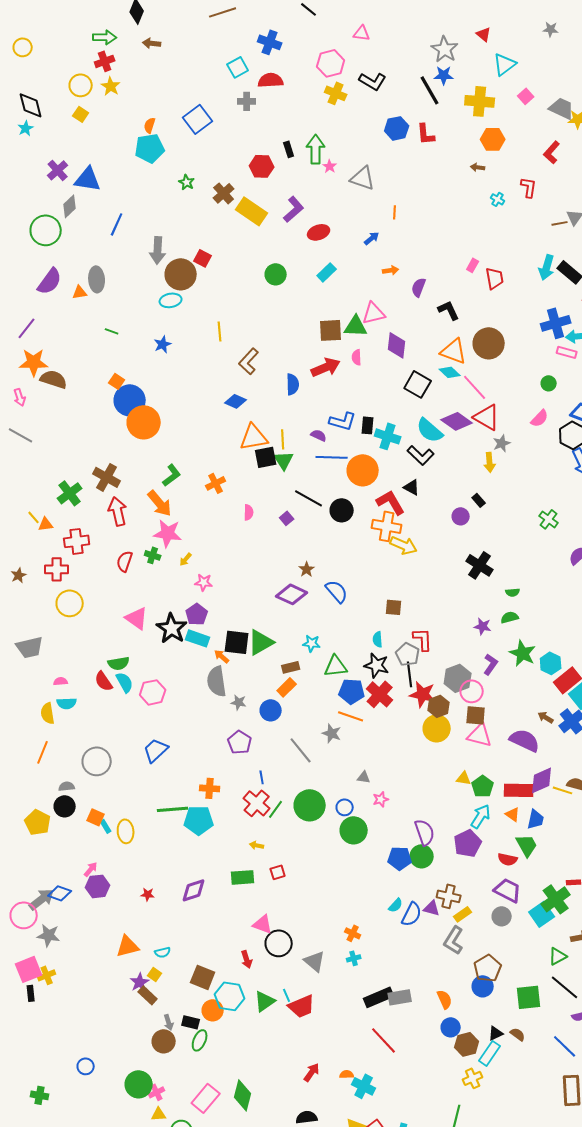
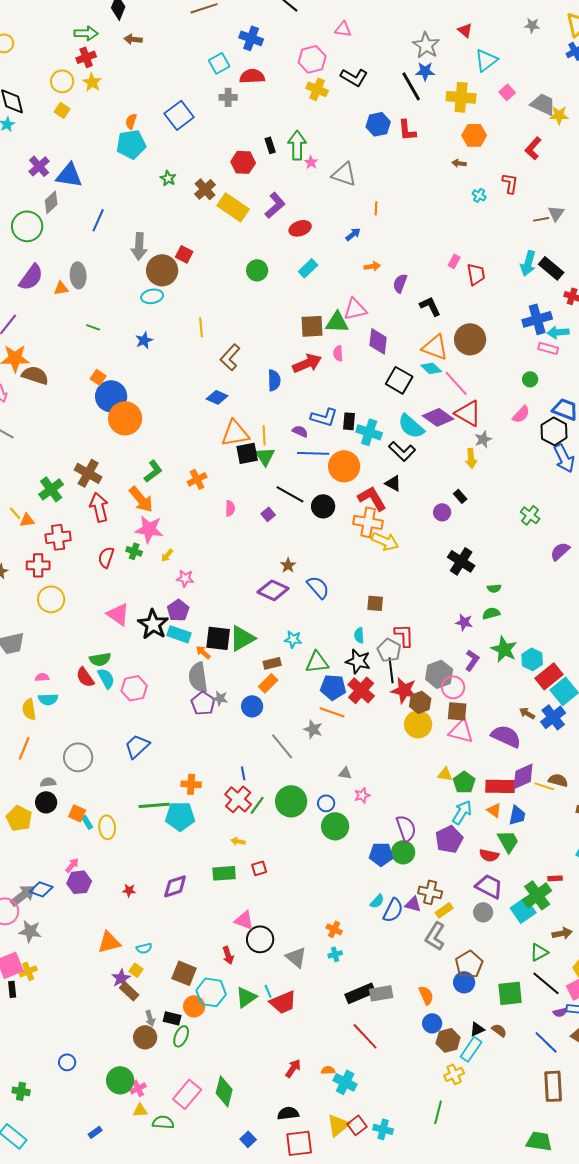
purple pentagon: (240, 742) -> (203, 703), moved

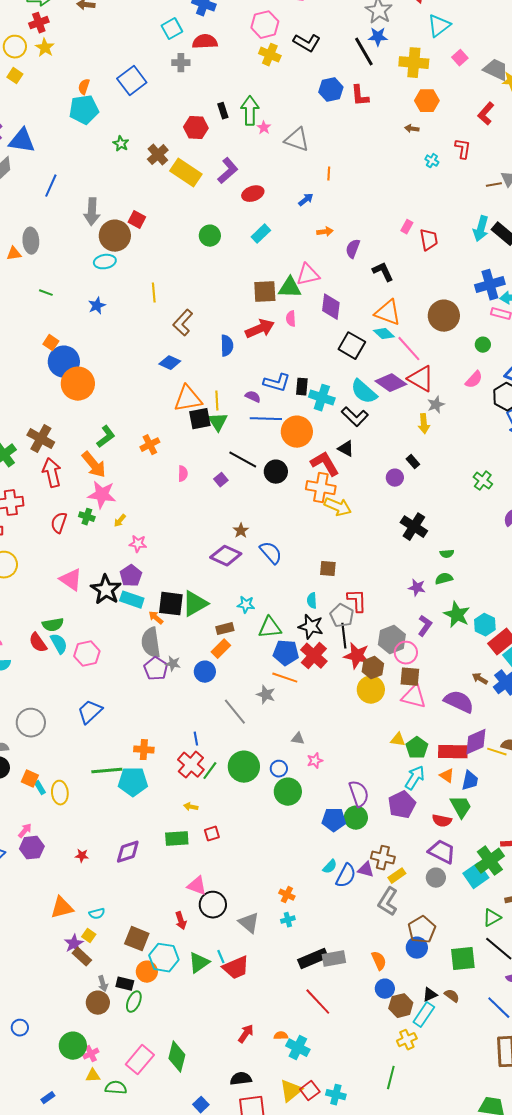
brown circle: (470, 339) -> (444, 316), moved

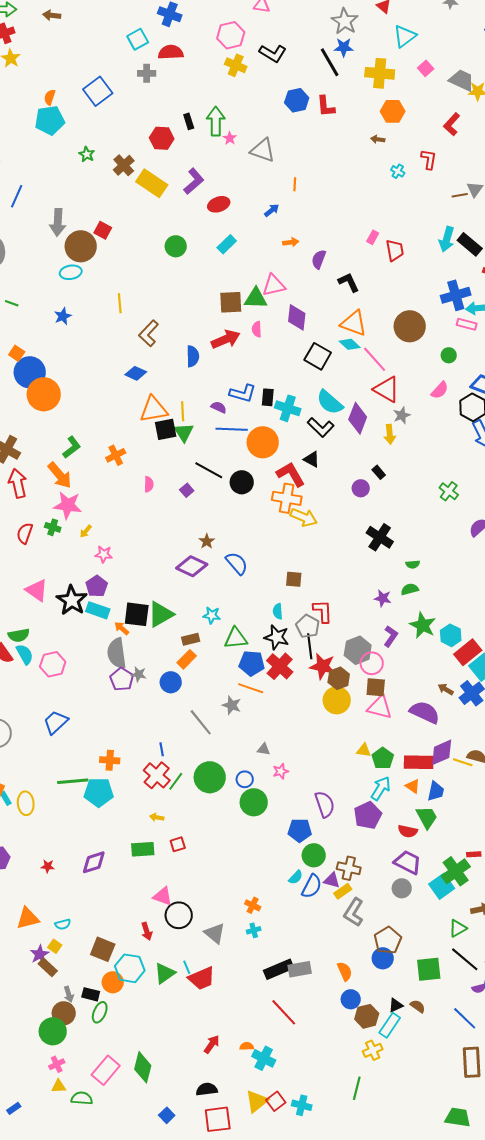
purple diamond: (391, 383) -> (358, 418), moved, turned 76
green circle: (356, 818) -> (314, 855), moved
yellow rectangle: (397, 876) -> (343, 891), moved
green circle: (73, 1046) -> (53, 1031), moved

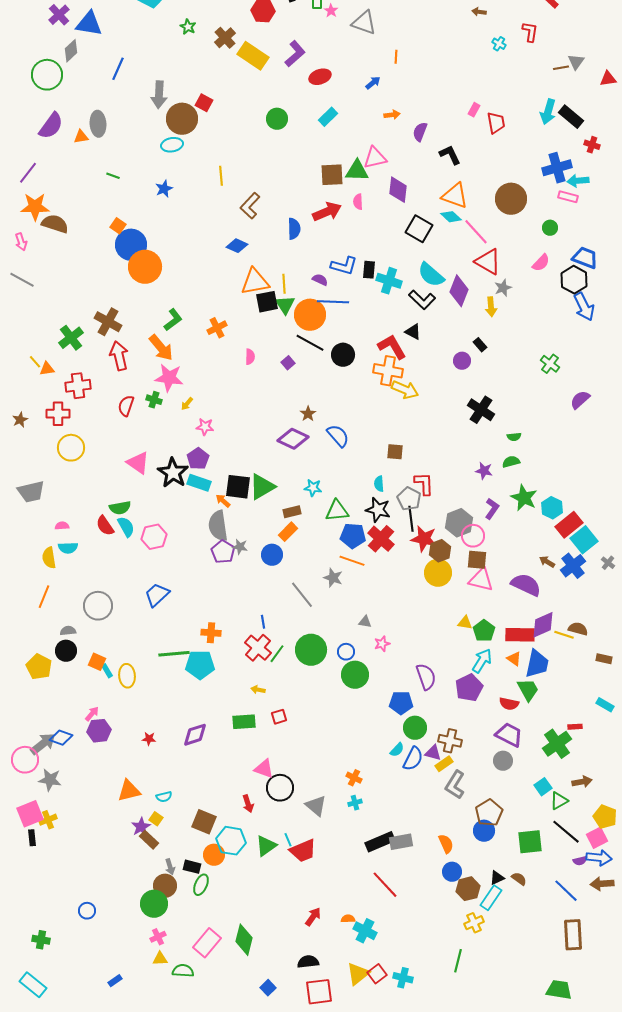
orange circle: (263, 442) -> (310, 315), moved
blue trapezoid: (436, 791) -> (537, 664), size x1.4
cyan square: (442, 886) -> (543, 787), moved, size x0.7

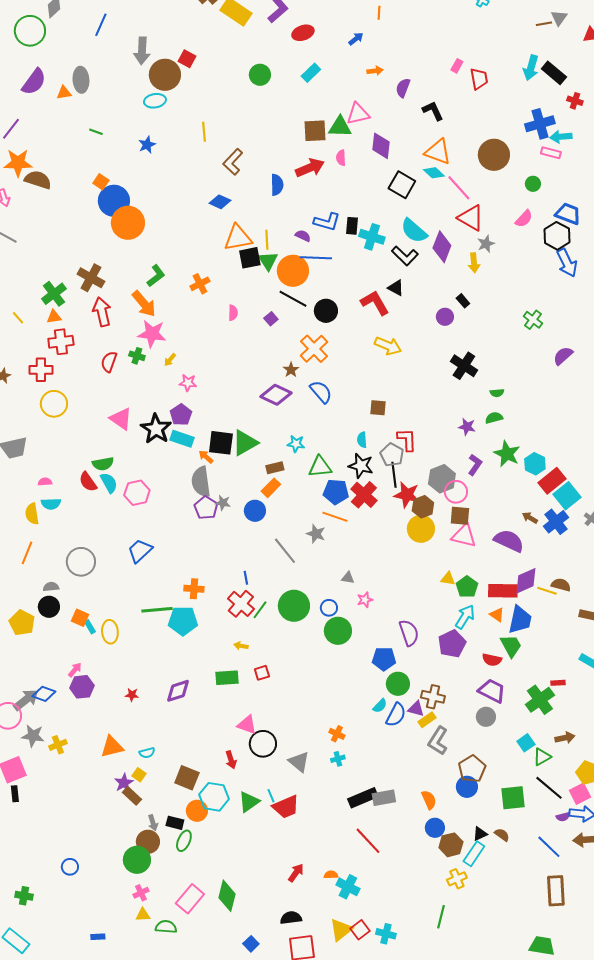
orange triangle: (47, 369) -> (54, 317), moved
orange cross: (388, 371) -> (314, 349), moved, turned 36
yellow cross: (48, 820) -> (58, 745), moved
blue rectangle: (115, 981) -> (98, 937), turned 32

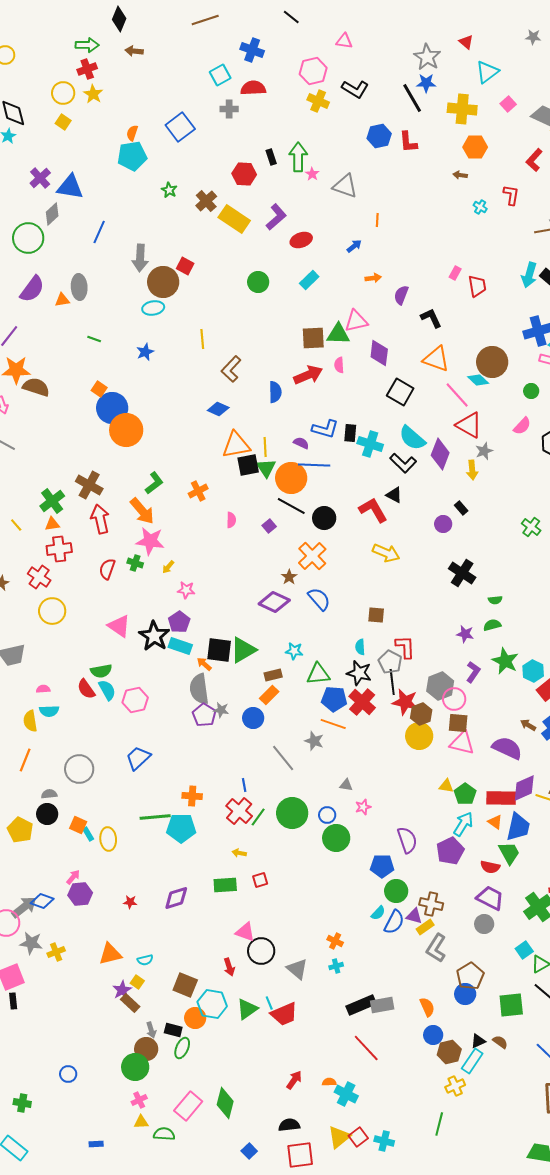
cyan diamond: (434, 173) -> (478, 380), moved
red cross: (41, 370) -> (39, 577), turned 35

